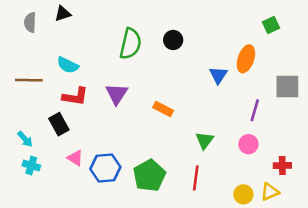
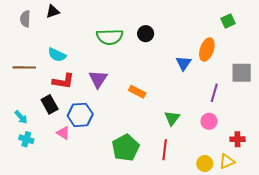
green semicircle: (130, 44) -> (110, 37), turned 75
blue hexagon: (105, 168) -> (80, 115), moved

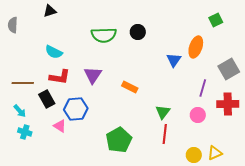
gray semicircle: (25, 19) -> (13, 25), moved
brown line: (24, 67) -> (23, 83), moved
gray square: (242, 73) -> (229, 69), turned -30
red cross: (237, 139) -> (228, 104), moved, size x1.5
red line: (165, 150) -> (165, 134), moved

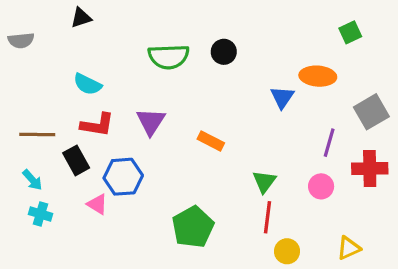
gray semicircle: (13, 25) -> (21, 40), turned -98
orange ellipse: (196, 47) -> (318, 76), turned 75
yellow circle: (194, 155) -> (287, 251), moved

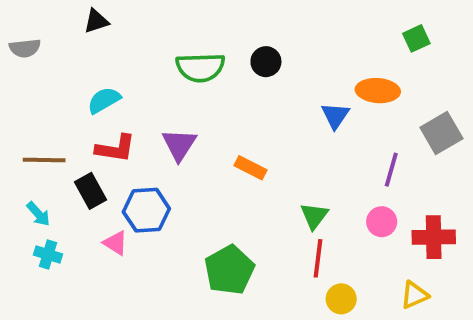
cyan semicircle: (88, 84) -> (104, 100), turned 124
red cross: (370, 169) -> (434, 237), moved

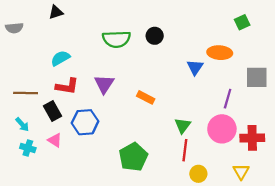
gray square: (441, 133) -> (257, 77), turned 30
pink circle: (382, 222) -> (222, 129), size x1.6
pink triangle: (115, 243) -> (55, 140), moved
yellow triangle: (414, 295) -> (241, 172), turned -36

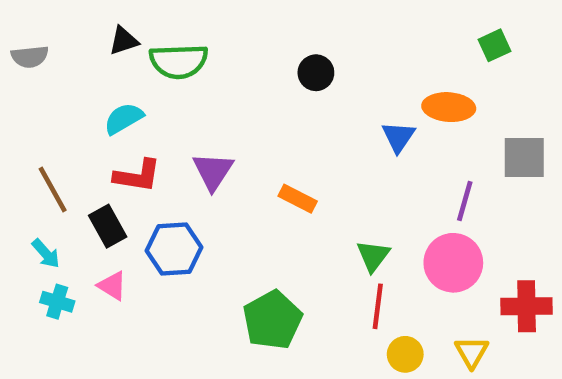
black triangle: (56, 12) -> (124, 41), moved
green semicircle: (116, 39) -> (179, 61), moved
brown line: (26, 93) -> (53, 190), turned 60
red cross: (252, 138) -> (527, 306), moved
yellow triangle: (241, 172) -> (472, 352), moved

